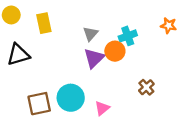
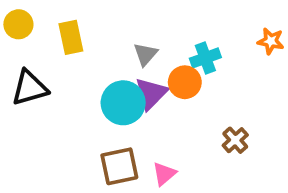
cyan circle: (71, 98) -> (123, 103), moved
brown square: (39, 104) -> (119, 166), moved

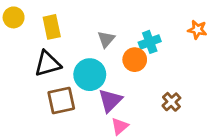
black triangle: (30, 88) -> (48, 64), moved
purple triangle: (151, 93) -> (110, 100), moved
brown square: (119, 166) -> (61, 100), moved

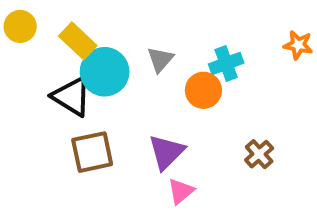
yellow rectangle: (52, 27) -> (78, 41), turned -35
black triangle: (48, 64) -> (72, 96), turned 48
cyan circle: (90, 75) -> (105, 72), moved

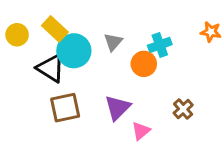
yellow circle: (20, 26) -> (17, 35), moved
pink triangle: (181, 191) -> (141, 131), moved

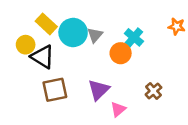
yellow circle: (17, 35) -> (26, 45), moved
cyan cross: (160, 45) -> (134, 37), turned -30
cyan circle: (74, 51) -> (73, 33), moved

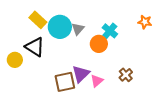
yellow circle: (26, 45) -> (15, 60), moved
brown square: (55, 90) -> (65, 82), moved
pink triangle: (118, 109) -> (97, 81), moved

